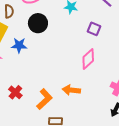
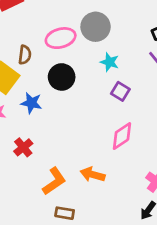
purple square: (94, 29) -> (120, 91), moved
red cross: (15, 92) -> (23, 147), moved

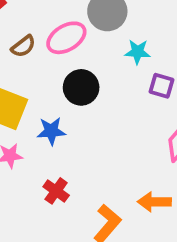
brown semicircle: (25, 55) -> (23, 46), moved, turned 60

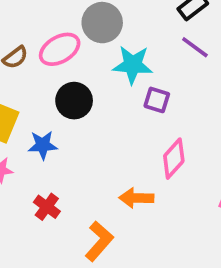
cyan star: (138, 52) -> (133, 65), size x1.5
orange arrow: (154, 202) -> (136, 198), moved

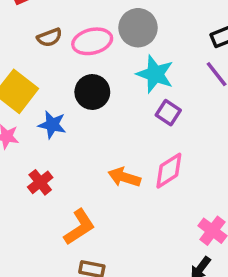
orange arrow: (136, 198) -> (124, 177), moved

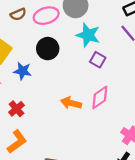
orange L-shape: (79, 227) -> (17, 142), moved

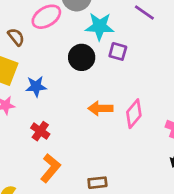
brown semicircle: (18, 14) -> (16, 37), moved, turned -91
black circle: (48, 49) -> (82, 57), moved
pink diamond: (100, 97) -> (134, 114), moved

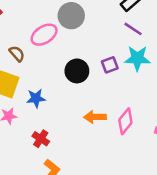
cyan star: (100, 26) -> (137, 58), moved
purple square: (118, 51) -> (110, 65), turned -35

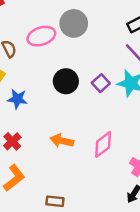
purple square: (110, 65) -> (101, 83), turned -35
orange arrow: (95, 117) -> (62, 141), moved

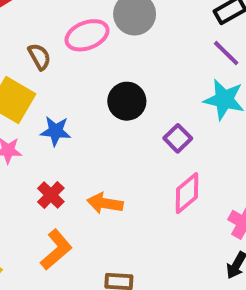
purple square: (101, 83) -> (178, 138), moved
orange arrow: (62, 141) -> (105, 203), moved

